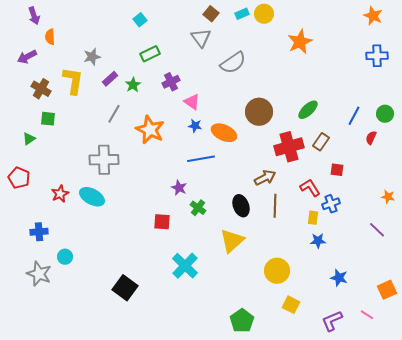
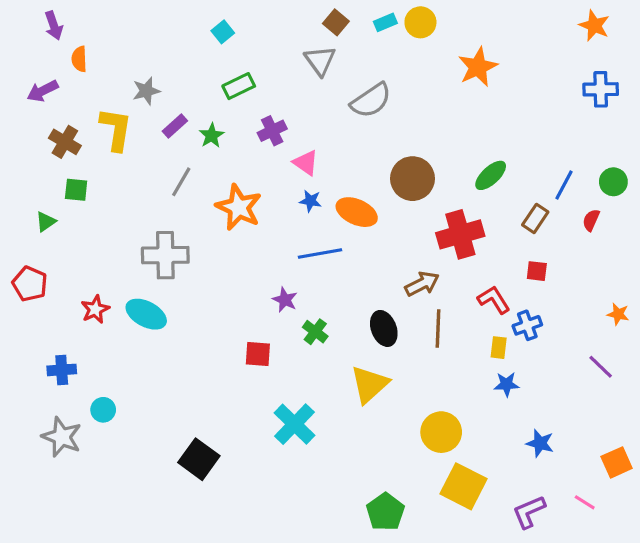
brown rectangle: (321, 142) -> (535, 218), moved
yellow square: (291, 305) -> (464, 486), size x1.6

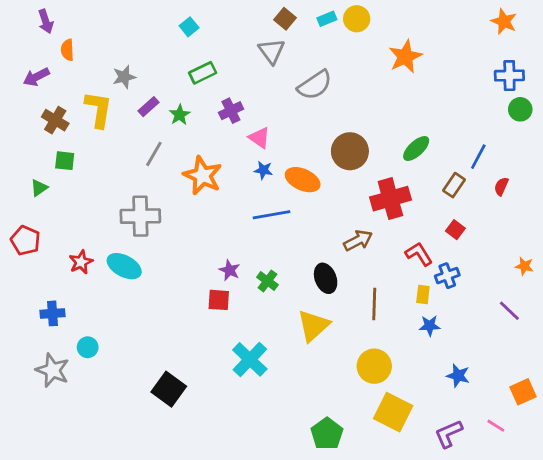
green circle: (613, 182) -> (520, 109), moved
red square: (537, 271) -> (455, 230), turned 30
purple star: (285, 300) -> (230, 270), moved
brown line: (438, 328) -> (374, 304), moved

